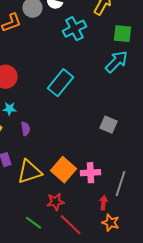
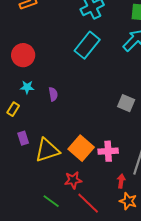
cyan rectangle: (60, 83) -> (87, 45), moved
purple semicircle: (26, 129) -> (53, 94), moved

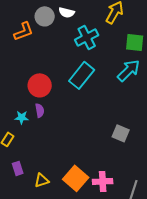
red circle: (23, 55) -> (40, 85), moved
purple semicircle: (53, 94) -> (40, 110), moved
yellow triangle: (47, 150) -> (42, 180), size x0.6

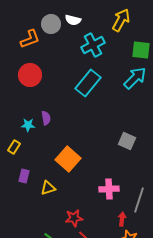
red circle: (40, 85) -> (30, 75), moved
purple rectangle: (18, 168) -> (24, 176), turned 32
orange square: (76, 178) -> (68, 159), moved

